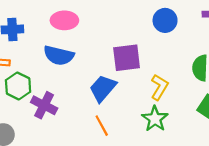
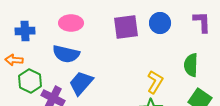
purple square: (127, 58) -> (126, 27), moved
blue trapezoid: (103, 88) -> (81, 83), moved

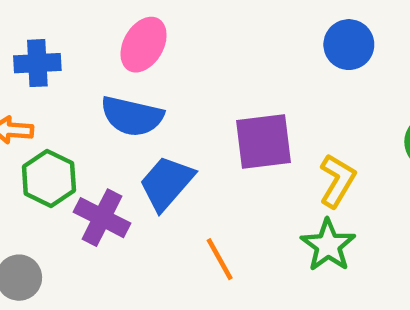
pink ellipse: (71, 23) -> (144, 45), turned -60
purple square: (126, 27) -> (263, 141), moved

